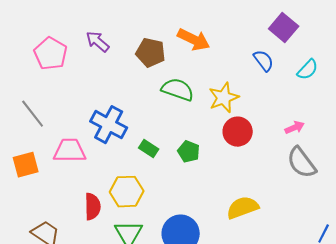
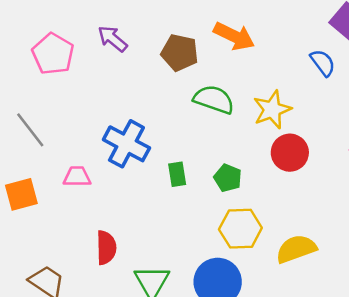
green rectangle: (149, 149) -> (177, 174), turned 48
pink trapezoid: (70, 151) -> (77, 177), size x0.7
yellow hexagon: (127, 192) -> (240, 229), moved

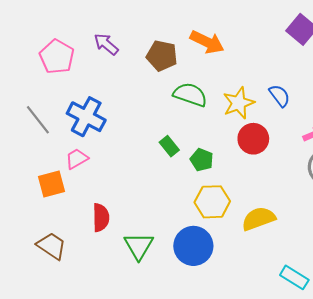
blue semicircle: (323, 63) -> (280, 96), moved
blue cross: (126, 144) -> (86, 117), moved
green rectangle: (177, 174) -> (169, 146), moved, turned -30
pink trapezoid: (77, 177) -> (77, 159), turned -30
orange square: (21, 194) -> (51, 184), moved

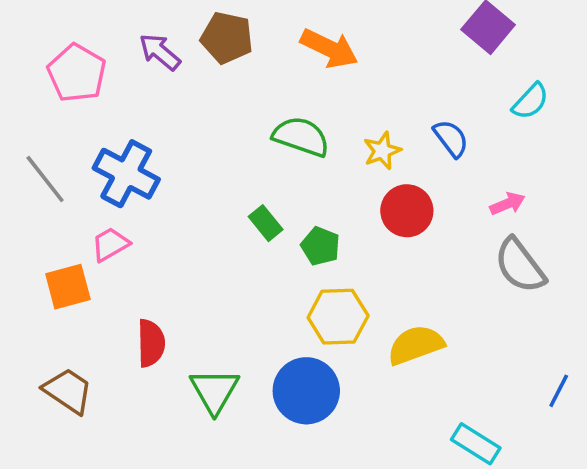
brown pentagon: (162, 56) -> (227, 38), moved
yellow star: (239, 103) -> (382, 151), size x0.7

